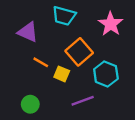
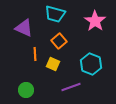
orange square: (79, 52) -> (59, 41), moved, size x0.7
orange line: (41, 62) -> (35, 54), turned 56

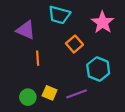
orange square: (59, 41) -> (74, 44), moved
yellow square: (53, 64) -> (50, 93), moved

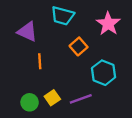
yellow square: (50, 93) -> (52, 98), turned 32

